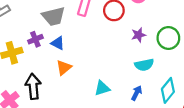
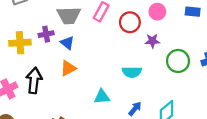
purple star: (139, 35) -> (152, 41), moved
cyan semicircle: (144, 65) -> (132, 72), moved

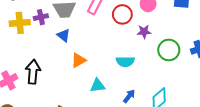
purple cross: (46, 34) -> (41, 17), moved
yellow cross: (20, 43) -> (20, 23), moved
orange triangle: (68, 68) -> (79, 60), moved

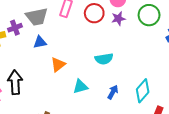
purple star: (144, 32) -> (118, 19), moved
blue triangle: (64, 35) -> (40, 42), turned -40
green circle: (169, 50) -> (149, 15), moved

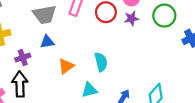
purple cross: (15, 28) -> (23, 58), moved
cyan semicircle: (104, 59) -> (101, 62), moved, turned -96

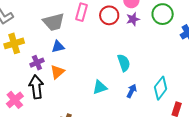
cyan semicircle: (101, 62) -> (124, 63), moved
orange triangle: (66, 66) -> (57, 72), moved

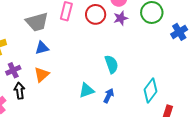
purple cross: (37, 63) -> (13, 70), moved
black arrow: (36, 87) -> (19, 91), size x0.7
blue arrow: (132, 91) -> (109, 96), moved

